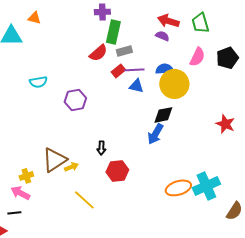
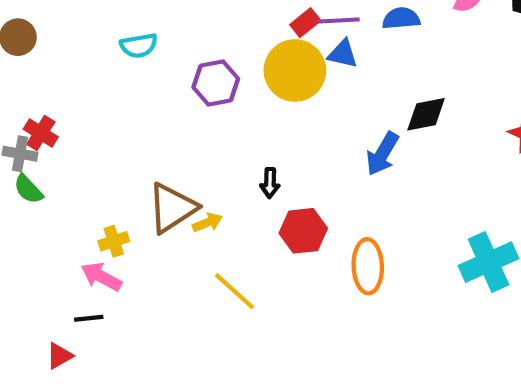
yellow circle: (174, 84) -> (295, 70), moved
black diamond: (163, 115) -> (426, 114), moved
orange ellipse: (178, 188) -> (368, 266), moved, turned -75

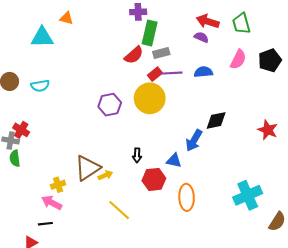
cyan semicircle: (139, 45) -> (40, 86), moved
blue triangle: (343, 54) -> (174, 161), moved
green semicircle: (28, 189) -> (15, 158), turned 35

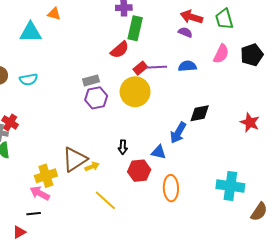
gray rectangle: (161, 53) -> (91, 80), moved
yellow cross: (58, 185) -> (46, 176), size x1.5
cyan cross: (248, 195) -> (230, 186), turned 32

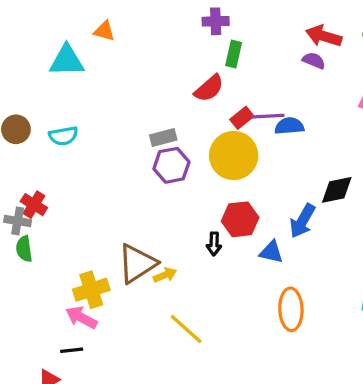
green rectangle: (135, 28) -> (234, 54), size x0.7
blue semicircle: (187, 66) -> (289, 126), moved
red hexagon: (139, 171) -> (240, 219), moved

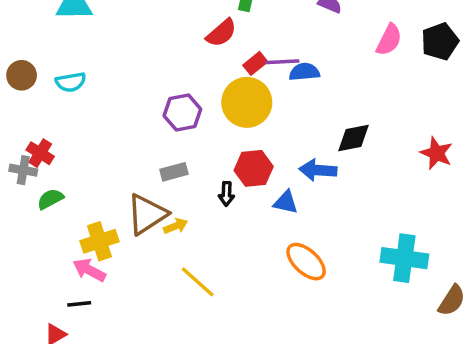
gray rectangle: (163, 137) -> (174, 172), moved
blue arrow: (302, 221) -> (318, 170), turned 64
green semicircle: (24, 249) -> (50, 199), moved, turned 70
orange ellipse: (291, 309) -> (306, 262), turned -45

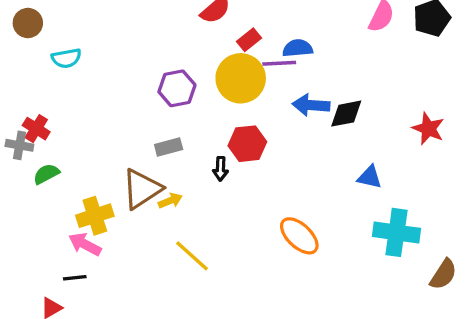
purple line: (282, 62) -> (279, 63), moved
brown circle: (22, 75) -> (28, 23), moved
blue arrow: (318, 170) -> (311, 105), moved
blue triangle: (286, 202) -> (370, 177), moved

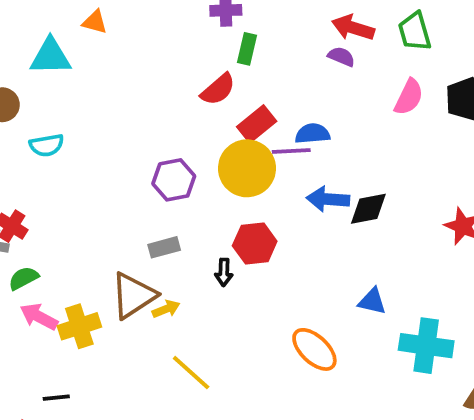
red rectangle: (249, 40) -> (257, 124), size x1.4
blue triangle: (370, 177) -> (372, 301), moved
pink arrow: (85, 244) -> (39, 317), moved

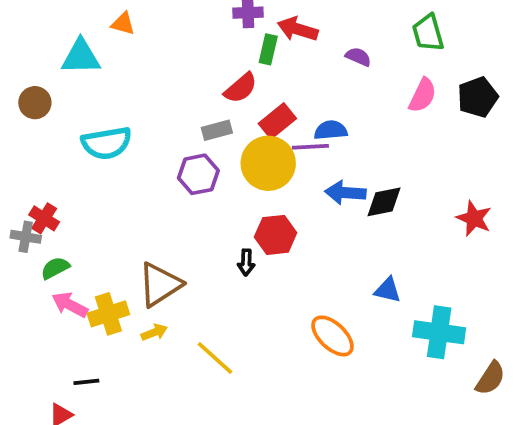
red arrow: (353, 28) -> (298, 29), moved
cyan semicircle: (47, 145) -> (107, 143), moved, size x1.5
gray rectangle: (164, 247) -> (217, 130), moved
yellow arrow: (166, 309) -> (154, 332), moved

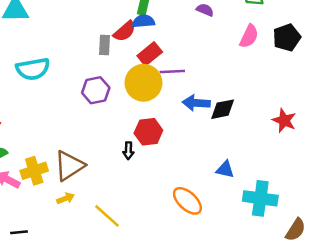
gray rectangle: (217, 130) -> (105, 45), moved, turned -72
blue semicircle: (331, 130) -> (143, 21), moved
yellow cross: (108, 314) -> (34, 171), moved

